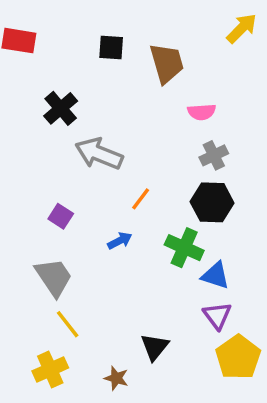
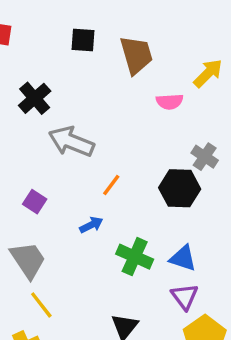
yellow arrow: (242, 28) -> (208, 73), moved
gray cross: (214, 155) -> (205, 157), moved, turned -30
green cross: (184, 248) -> (135, 257), moved

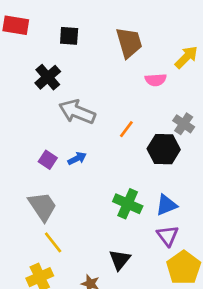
black square: (83, 40) -> (69, 36), moved
orange line: (111, 185) -> (126, 129), moved
blue arrow: (91, 225) -> (77, 158), moved
blue triangle: (183, 258) -> (166, 205), turned -40

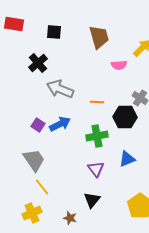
orange line: (126, 129) -> (97, 102), turned 56
blue arrow: (77, 158) -> (60, 124), size x1.5
green cross: (128, 204) -> (97, 136), moved, turned -35
purple triangle: (168, 236) -> (96, 169), moved

